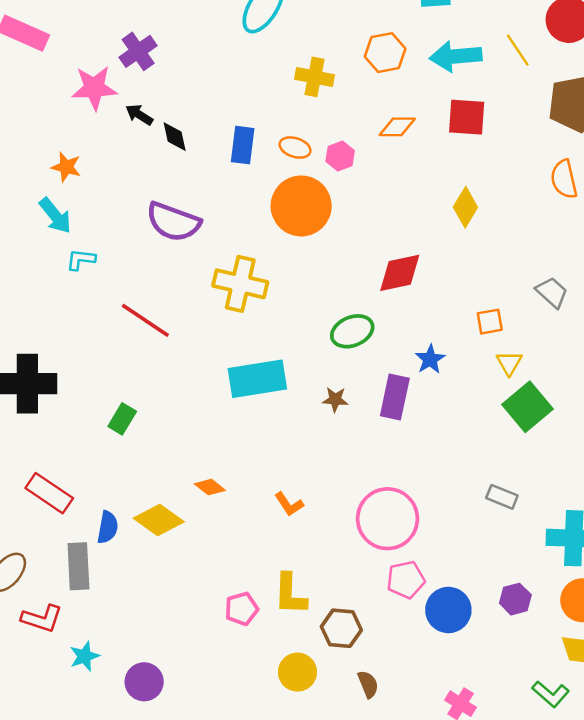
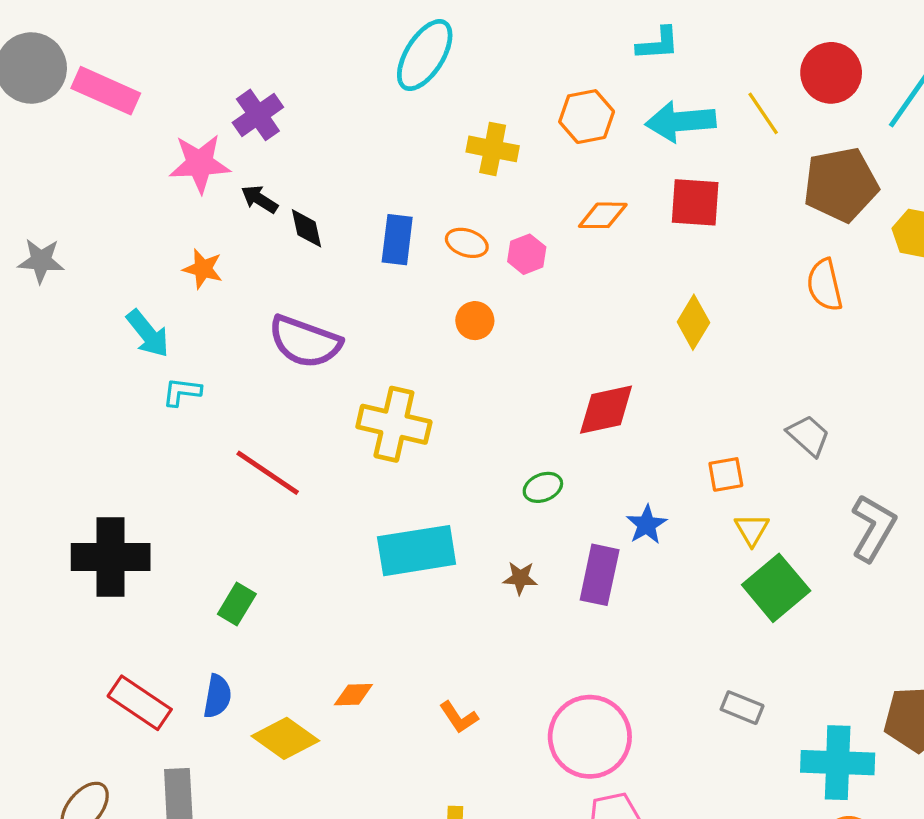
orange star: (66, 167) -> (203, 269), moved
orange circle: (301, 206) -> (475, 321), size x0.5
green ellipse: (352, 331) -> (543, 487), size x0.7
orange diamond: (210, 487) -> (353, 695), turned -40
blue semicircle: (108, 527) -> (217, 696), moved

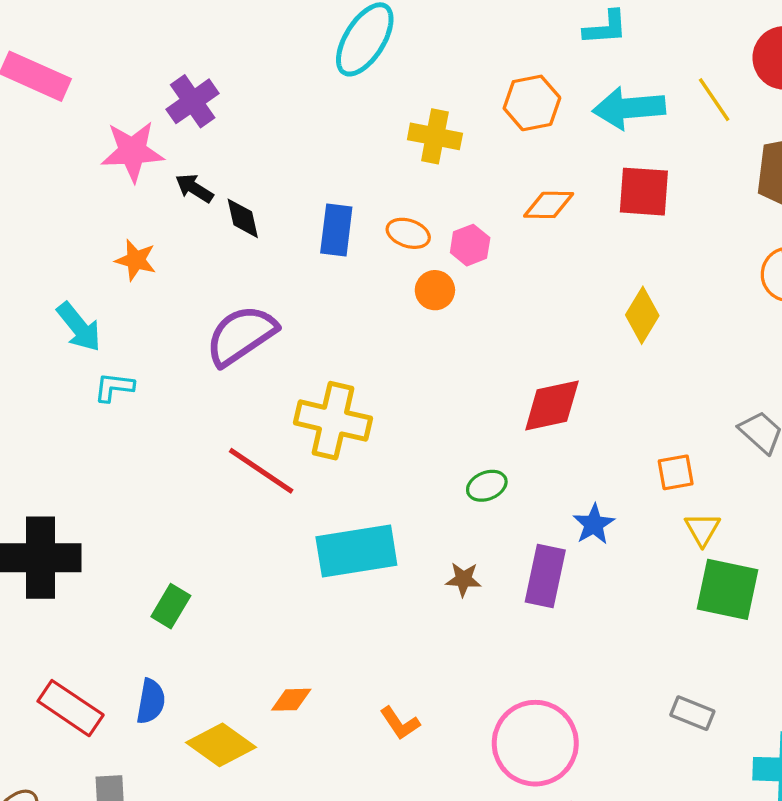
orange circle: (475, 321) -> (435, 290), moved
purple semicircle: (305, 342) -> (241, 335), turned 126
red line: (268, 473) -> (261, 471), moved
green square: (776, 588) -> (727, 589), turned -38

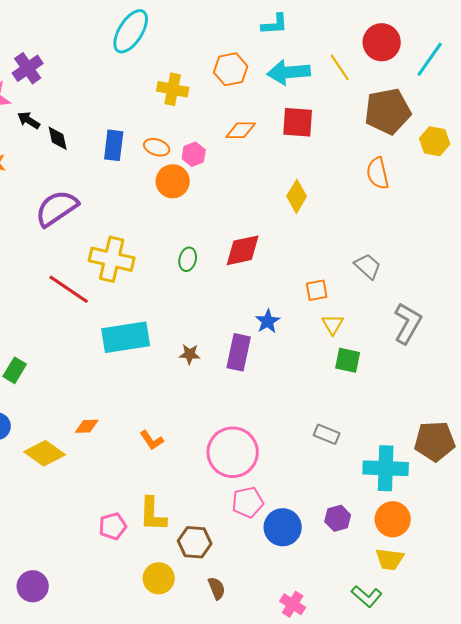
orange circle: (435, 290) -> (173, 181), size x1.4
green ellipse: (487, 486) -> (188, 259), moved, turned -55
green square: (727, 589) -> (348, 360), size x0.7

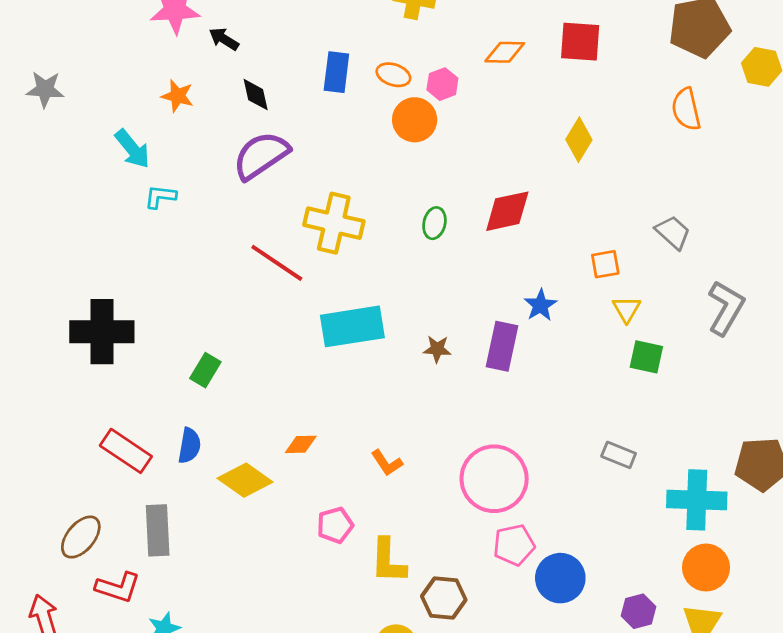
black diamond: (58, 138) -> (256, 95), moved
purple hexagon: (338, 518) -> (638, 611), moved
pink pentagon: (113, 526) -> (335, 525), moved

